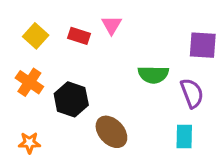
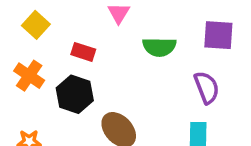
red rectangle: (79, 36) -> (83, 52), moved
green semicircle: (153, 75) -> (159, 47), moved

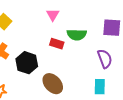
red rectangle: (83, 52) -> (57, 44), moved

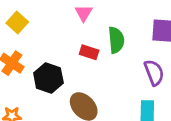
green semicircle: (77, 35) -> (116, 40), turned -96

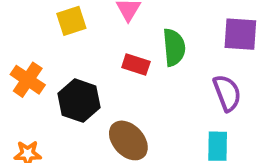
yellow square: (17, 22) -> (71, 21), moved, turned 30

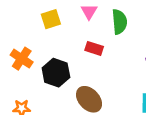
green semicircle: (174, 47) -> (120, 22), moved

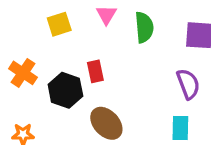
red rectangle: (94, 48) -> (95, 71), moved, turned 60

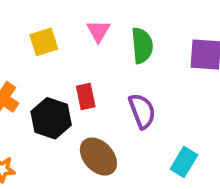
purple semicircle: (188, 84) -> (142, 111), moved
cyan rectangle: (180, 128) -> (184, 162), turned 30

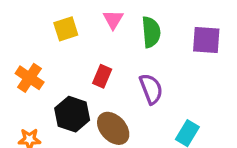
red rectangle: (86, 96) -> (102, 76), turned 35
black hexagon: (51, 118) -> (72, 114), moved

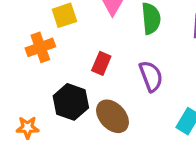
orange cross: (30, 78) -> (40, 47), moved, turned 36

